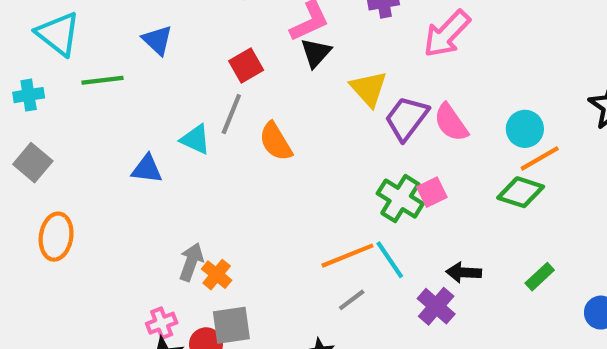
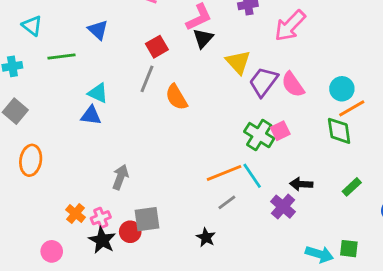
cyan triangle: (58, 34) -> (32, 26), size x0.7
cyan triangle: (195, 139) -> (98, 93), moved
green diamond: (521, 192) -> (339, 131), turned 64
orange cross: (217, 275) -> (76, 214), moved

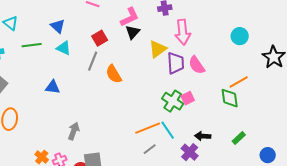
pink arrow: (290, 26) -> (183, 32), moved, turned -50
yellow triangle: (238, 62) -> (158, 49), turned 36
purple trapezoid: (263, 82) -> (176, 63), turned 140
cyan circle: (342, 89) -> (240, 36), moved
cyan triangle: (98, 93) -> (64, 48), moved

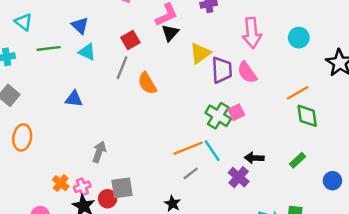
pink arrow: (183, 32) -> (252, 33), moved
green diamond: (230, 98) -> (307, 116), moved

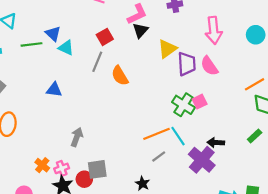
blue triangle: (80, 26) -> (53, 34), moved
green rectangle: (298, 160) -> (255, 136), moved
purple cross: (239, 177) -> (202, 160), size x1.4

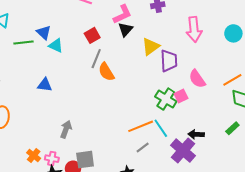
gray line: (97, 62) -> (96, 59), moved
pink semicircle: (209, 66) -> (197, 79), moved
pink cross: (62, 168) -> (52, 159), turned 32

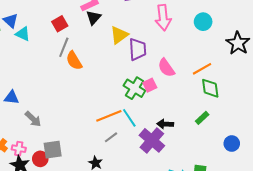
blue triangle: (45, 85) -> (12, 97), moved
gray arrow: (66, 129) -> (33, 119), turned 114

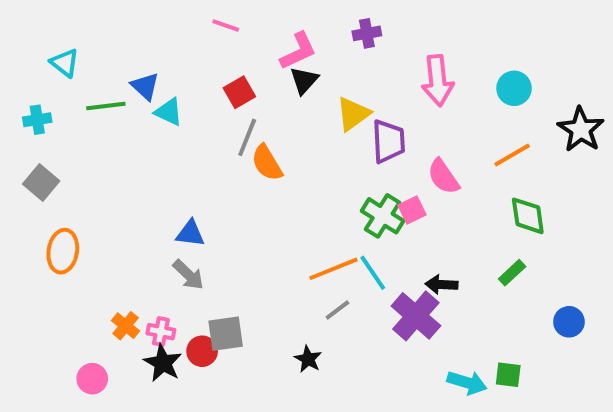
orange line: (202, 69) -> (512, 155), moved
blue triangle: (12, 97) -> (190, 233), moved

